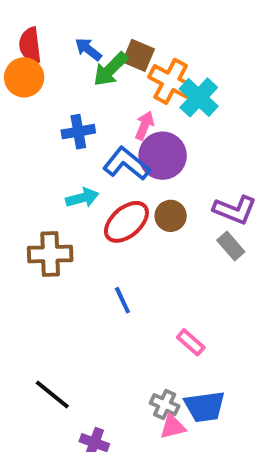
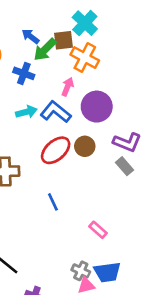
brown square: (138, 55) -> (64, 40), turned -30
cyan cross: (199, 97) -> (85, 23), moved
blue cross: (78, 132) -> (24, 73), moved, turned 30
purple circle: (163, 156) -> (97, 107), moved
cyan arrow: (82, 198) -> (26, 112), moved

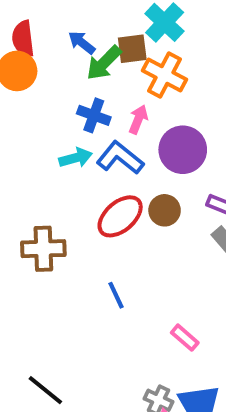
blue cross: (24, 73) -> (94, 115), moved

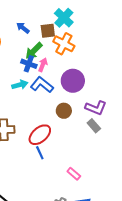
green arrow: (104, 63) -> (34, 51), moved
pink arrow: (138, 119) -> (43, 65), moved
red ellipse: (120, 216) -> (40, 135), moved

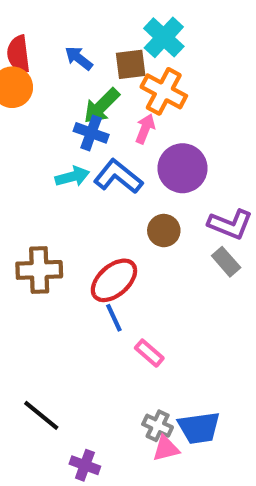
pink arrow: (43, 65) -> (145, 129), moved
pink rectangle: (74, 174) -> (149, 353), moved

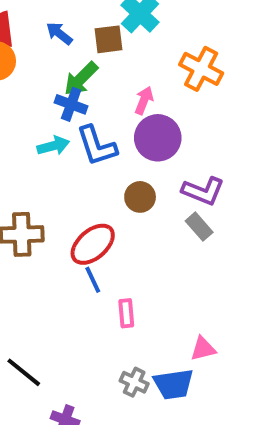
orange cross: (164, 91) -> (201, 69), moved
pink arrow: (145, 129) -> (144, 100), moved
blue L-shape: (118, 177) -> (97, 146), turned -147
pink rectangle: (149, 353) -> (126, 313), turned 44
pink triangle: (166, 449) -> (203, 349), moved

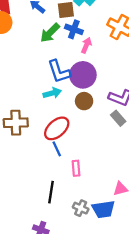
blue cross: (71, 104) -> (74, 29), moved
purple circle: (158, 138) -> (83, 75), moved
cyan arrow: (53, 146) -> (52, 93), moved
black line: (24, 372) -> (51, 192), moved, turned 60

